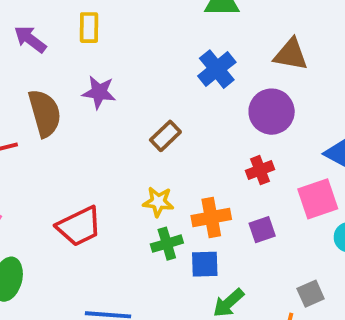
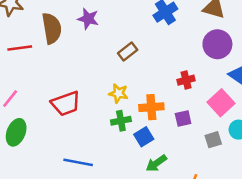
purple circle: (272, 112) -> (217, 44), moved
pink square: (318, 199) -> (221, 103), turned -30
blue square: (205, 264) -> (144, 137), turned -36
gray square: (311, 294) -> (213, 140), moved

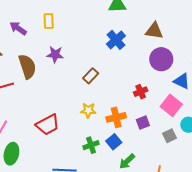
green cross: (121, 121) -> (91, 145), moved

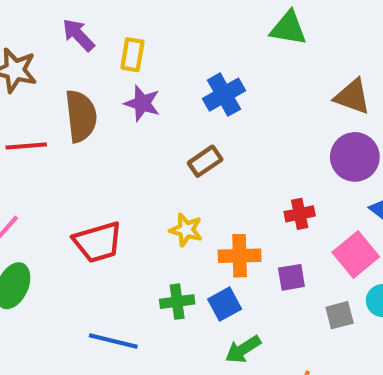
yellow rectangle: (49, 21) -> (132, 55), moved
blue cross: (116, 40) -> (224, 95), moved

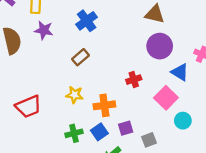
purple square: (291, 277) -> (126, 128), moved
gray square: (340, 315) -> (149, 140), moved

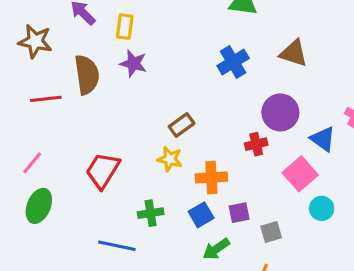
blue cross: (87, 21) -> (233, 62), moved
purple circle: (160, 46) -> (280, 112), moved
brown rectangle: (81, 57) -> (182, 125), moved
red trapezoid: (28, 107) -> (103, 171), turned 140
green cross: (74, 133) -> (151, 213), moved

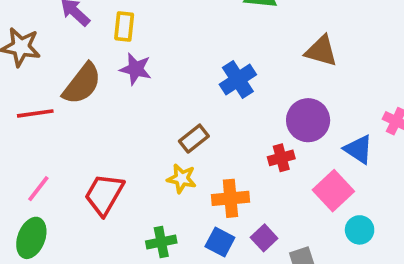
blue cross: (233, 62) -> (238, 79), moved
brown semicircle: (87, 75) -> (82, 84), turned 48
pink line: (32, 163) -> (38, 189), moved
purple square: (239, 213) -> (264, 238), turned -30
blue square: (201, 215) -> (220, 242), turned -30

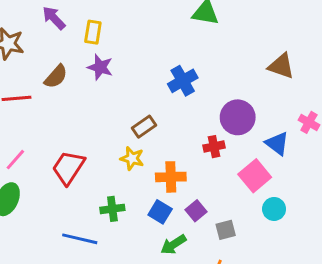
brown triangle: (321, 51) -> (281, 66), moved
brown semicircle: (82, 84) -> (56, 77), size x0.7

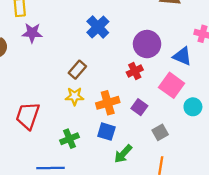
purple square: (196, 211) -> (139, 107), moved

